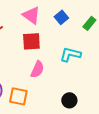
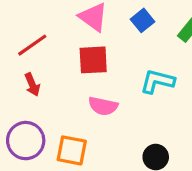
pink semicircle: (37, 69) -> (103, 106), turned 78

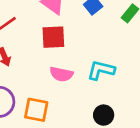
cyan L-shape: (157, 81) -> (101, 70), moved

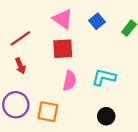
pink semicircle: (61, 74) -> (70, 81), turned -90

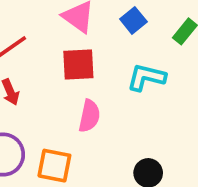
cyan L-shape: (104, 77) -> (146, 77), moved

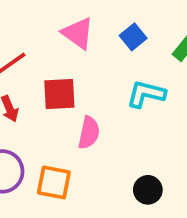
red square: (78, 64) -> (59, 94), moved

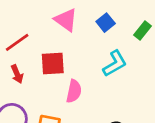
cyan L-shape: (146, 94) -> (115, 63), turned 136

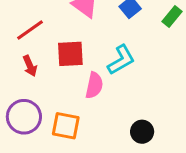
cyan L-shape: (115, 63) -> (121, 60), moved

